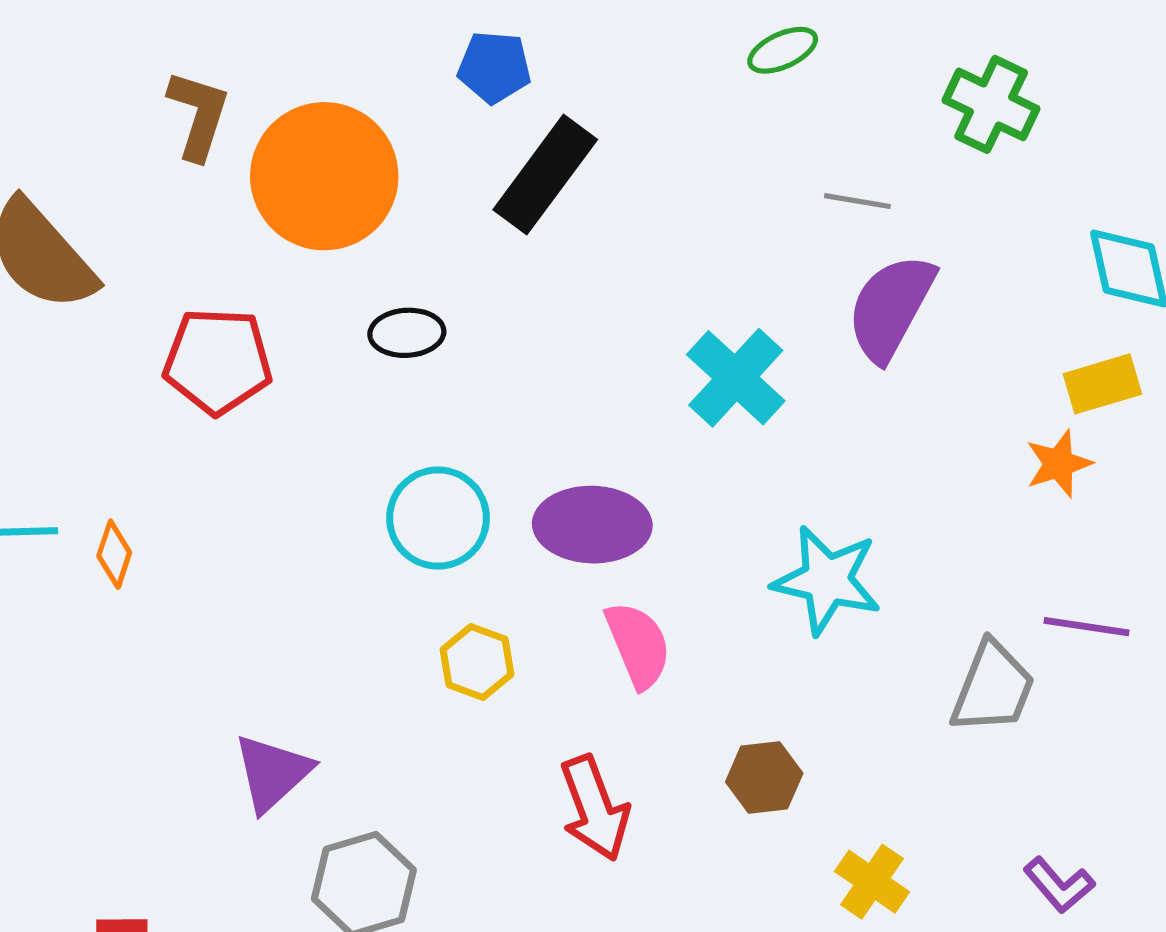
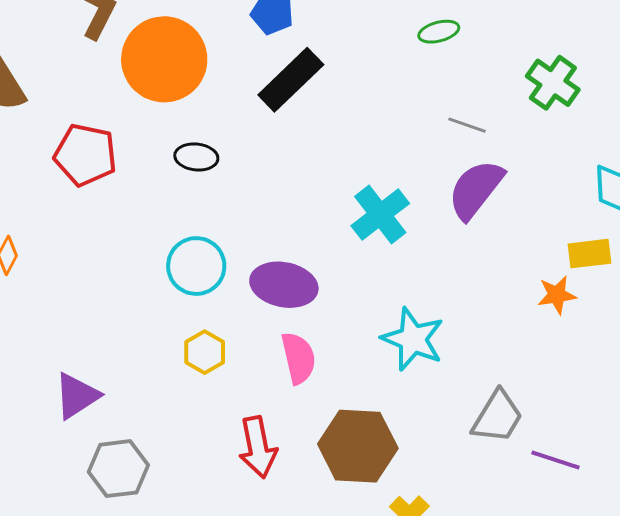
purple line: (1086, 627) -> (556, 460), moved
brown hexagon: (764, 778) -> (358, 446), size x1.8

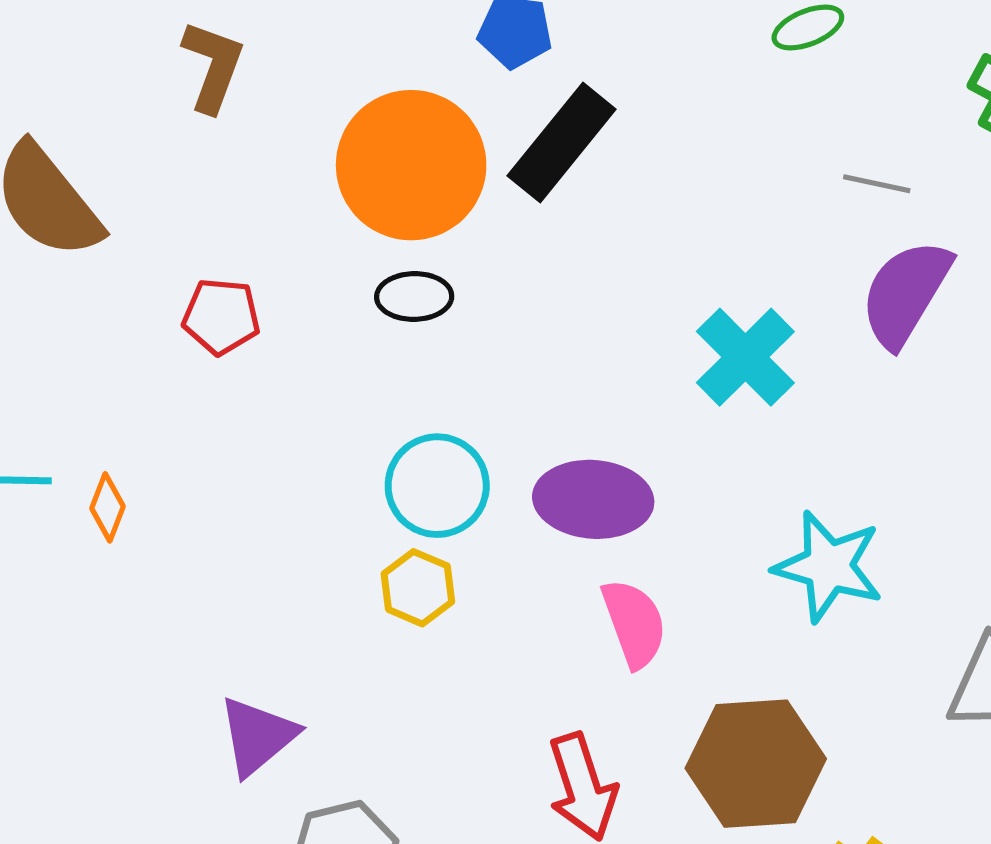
orange circle: (164, 59) -> (411, 165), moved
red pentagon: (85, 155) -> (221, 316), size x0.7
yellow hexagon: (205, 352) -> (418, 588), moved

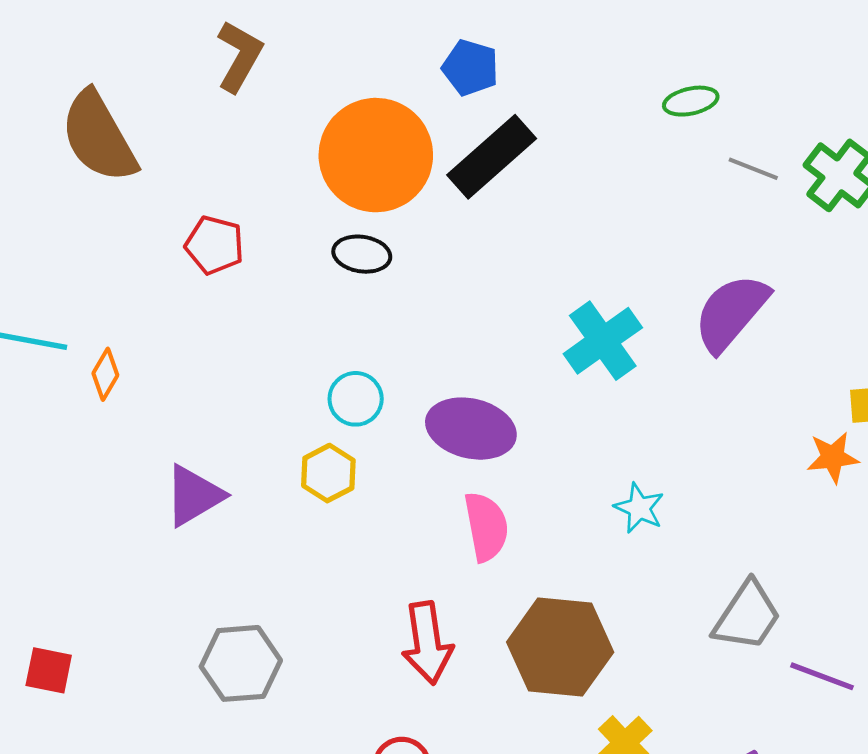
gray line: (877, 184) -> (753, 169), moved
cyan circle: (437, 486) -> (356, 399), size x0.7
cyan star: (828, 566) -> (639, 508), size x0.6
purple triangle: (258, 736) -> (194, 495), moved

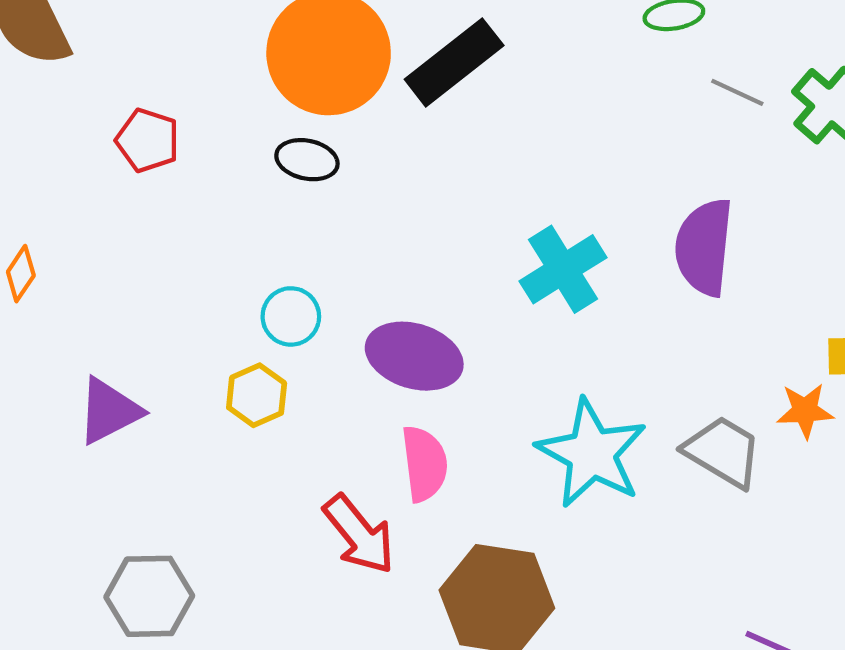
purple semicircle: (731, 313) -> (704, 247), turned -38
cyan star: (639, 508) -> (592, 453), size x2.0
gray trapezoid: (747, 616) -> (723, 452), moved, turned -96
red arrow: (427, 643) -> (359, 534), moved, turned -34

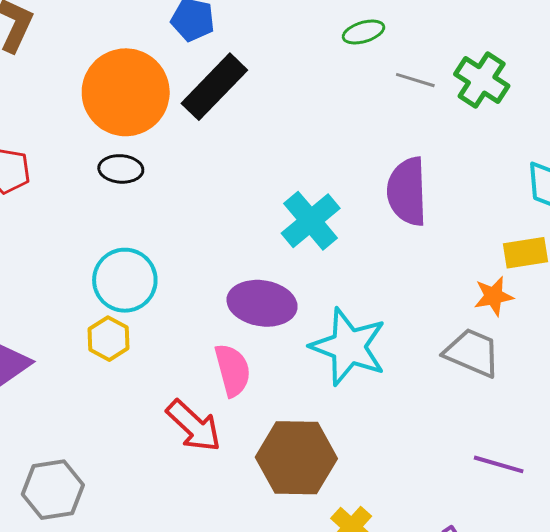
cyan circle: (291, 316) -> (125, 280), size x1.5
purple ellipse: (414, 356) -> (262, 303), moved
gray trapezoid: (723, 452) -> (472, 353), moved

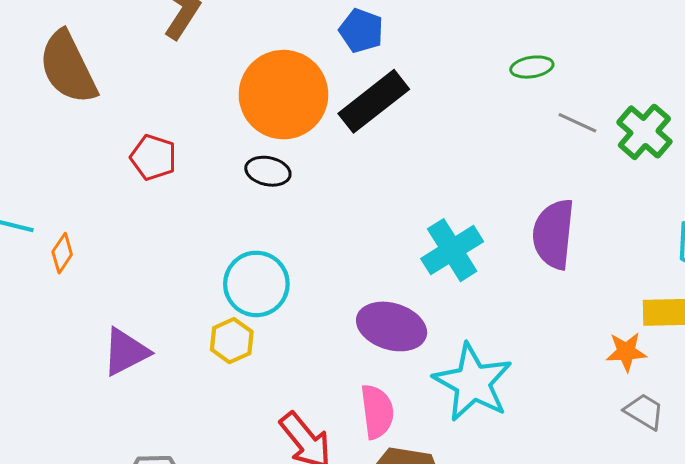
gray trapezoid: (472, 353) -> (644, 412), moved, size x0.7
pink semicircle: (233, 370) -> (377, 412), moved

